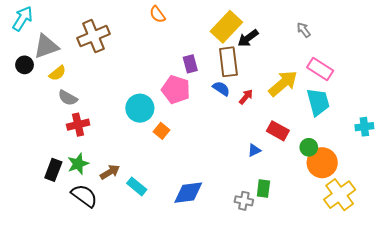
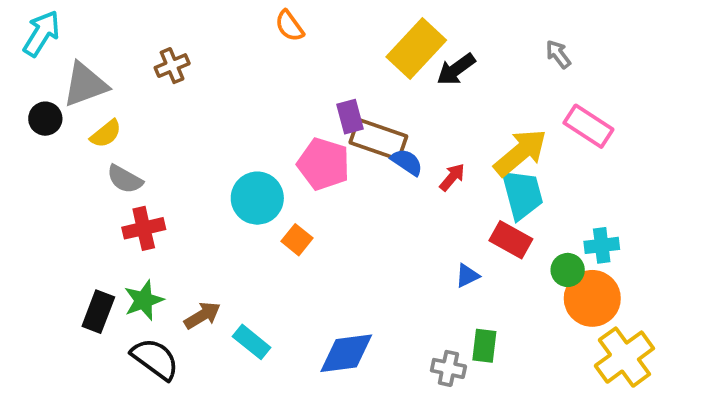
brown cross: (94, 36) -> (172, 66), size x0.6
brown rectangle: (228, 62) -> (378, 139), moved, turned -64
cyan trapezoid: (318, 102) -> (522, 194), moved
cyan cross: (364, 127) -> (602, 245), moved

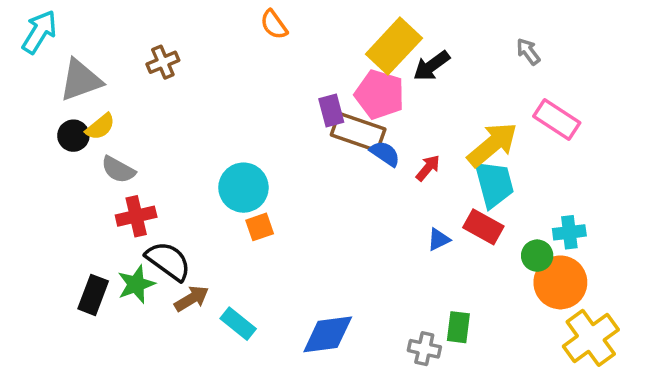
black circle: (45, 119) -> (73, 136), moved
pink pentagon: (324, 164) -> (380, 94), moved
orange square: (297, 240) -> (260, 227), moved, turned 32
blue triangle: (467, 276) -> (439, 239), moved
black semicircle: (155, 359) -> (168, 261), moved

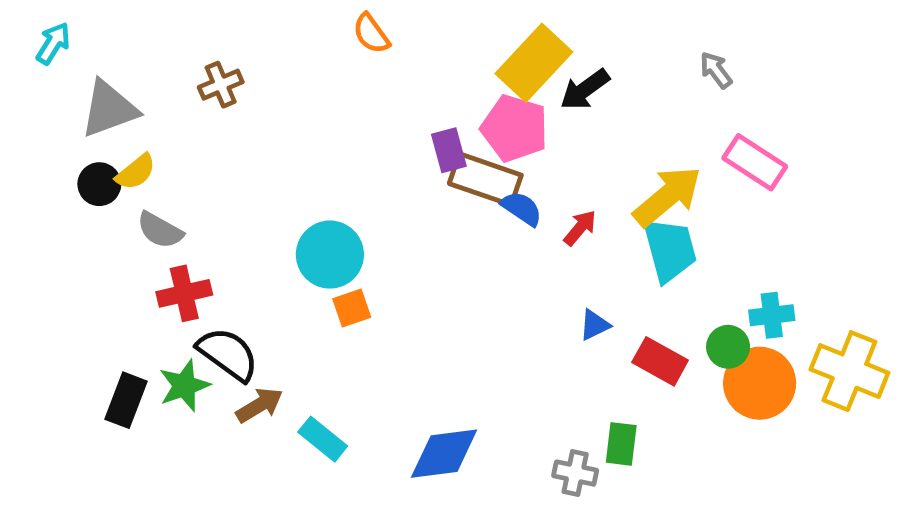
cyan arrow: (39, 32) -> (53, 43), size x0.7
red rectangle: (483, 227) -> (660, 361), moved
yellow cross: (591, 338) -> (849, 371), moved, turned -32

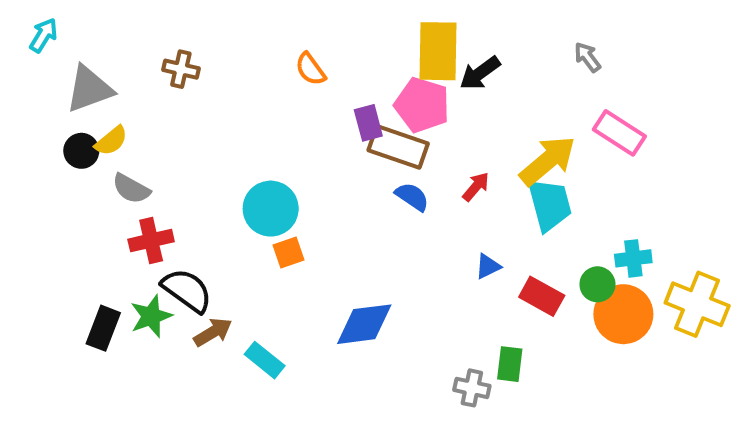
orange semicircle: (371, 34) -> (311, 69), moved
yellow rectangle: (534, 63) -> (438, 51), turned -42
brown cross: (221, 85) -> (181, 69), turned 36
blue semicircle: (522, 208) -> (412, 197), moved
blue diamond: (444, 454) -> (364, 324), moved

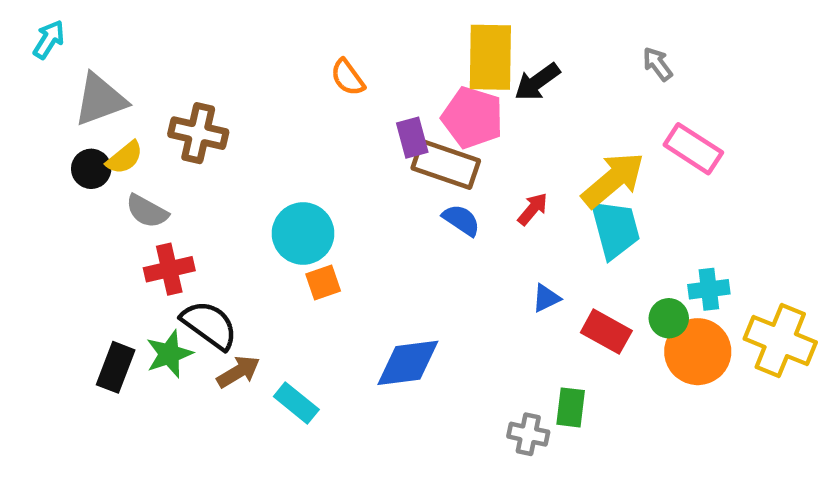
brown cross: (181, 69) -> (198, 133), moved, size x1.4

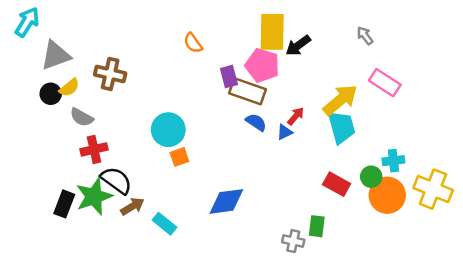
cyan arrow: (49, 39) -> (27, 22), size x1.4
blue triangle: (546, 298) -> (285, 132), moved
green star: (169, 354) -> (94, 196), size x1.4

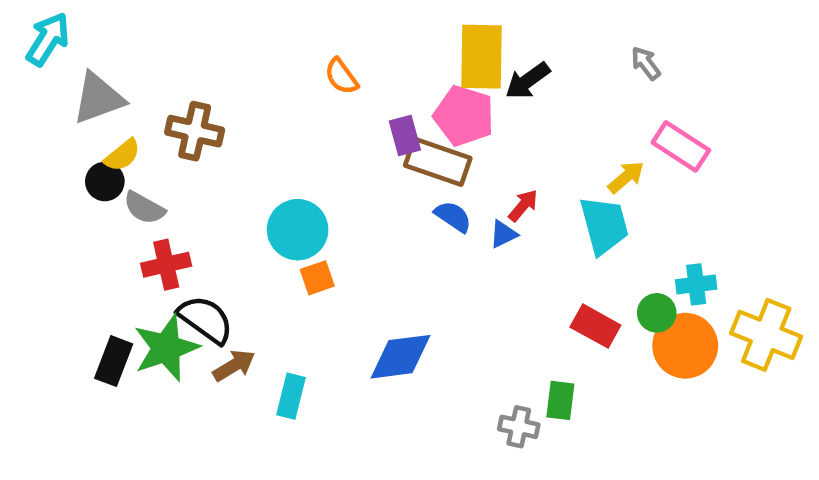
black circle: (51, 94) -> (105, 181), moved
yellow arrow: (340, 100) -> (626, 177), moved, size x0.6
cyan rectangle: (165, 224) -> (291, 396), turned 65

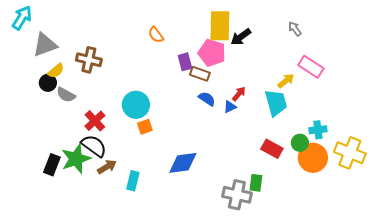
brown rectangle: (438, 162) -> (200, 74), size x0.7
red cross: (166, 265) -> (95, 121), moved, turned -30
gray cross: (519, 427) -> (237, 195), size x1.6

